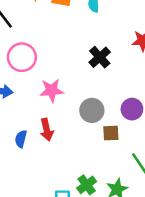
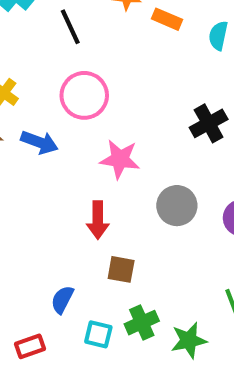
brown square: (111, 133) -> (121, 269), moved
blue semicircle: (21, 139) -> (62, 300), moved

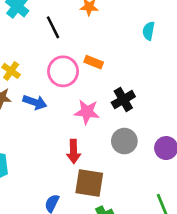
orange rectangle: (167, 19) -> (94, 62), moved
black cross: (209, 123) -> (123, 100), moved
brown square: (121, 269) -> (89, 183), size x1.6

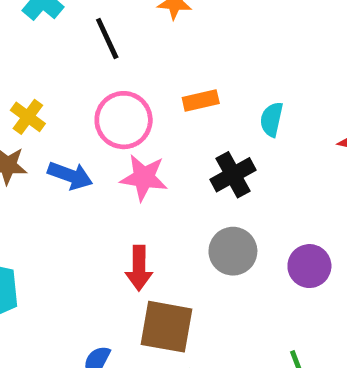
cyan semicircle: (149, 31) -> (272, 119), moved
orange rectangle: (94, 62) -> (201, 101), moved, turned -36
pink star: (87, 112) -> (144, 178), moved

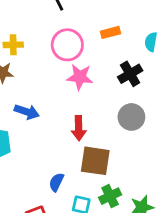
yellow cross: (28, 117) -> (13, 45), turned -36
blue arrow: (70, 176) -> (27, 112), moved

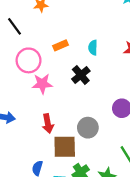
gray circle: (131, 117) -> (88, 128), moved

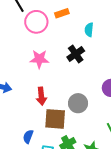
orange rectangle: (60, 45) -> (62, 13), moved
pink circle: (29, 60) -> (36, 22), moved

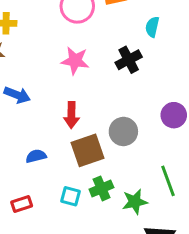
brown square: (55, 119) -> (87, 150), turned -30
blue semicircle: (28, 137) -> (36, 156), moved, turned 48

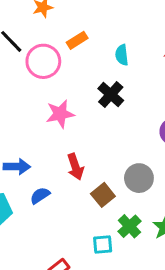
gray circle: (123, 131) -> (139, 178), moved
brown square: (87, 150) -> (103, 195), size x0.7
blue semicircle: (36, 156) -> (40, 196), moved

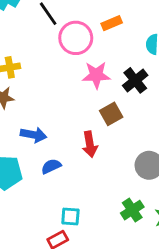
pink star: (60, 114) -> (96, 75), moved
brown square: (103, 195) -> (111, 114), moved
cyan square: (103, 245) -> (70, 216), moved

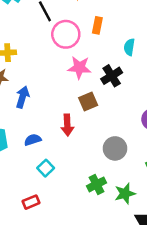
orange rectangle: (112, 23) -> (97, 25), turned -63
blue arrow: (34, 135) -> (22, 97), moved, turned -90
cyan square: (70, 216) -> (46, 168), moved, turned 35

